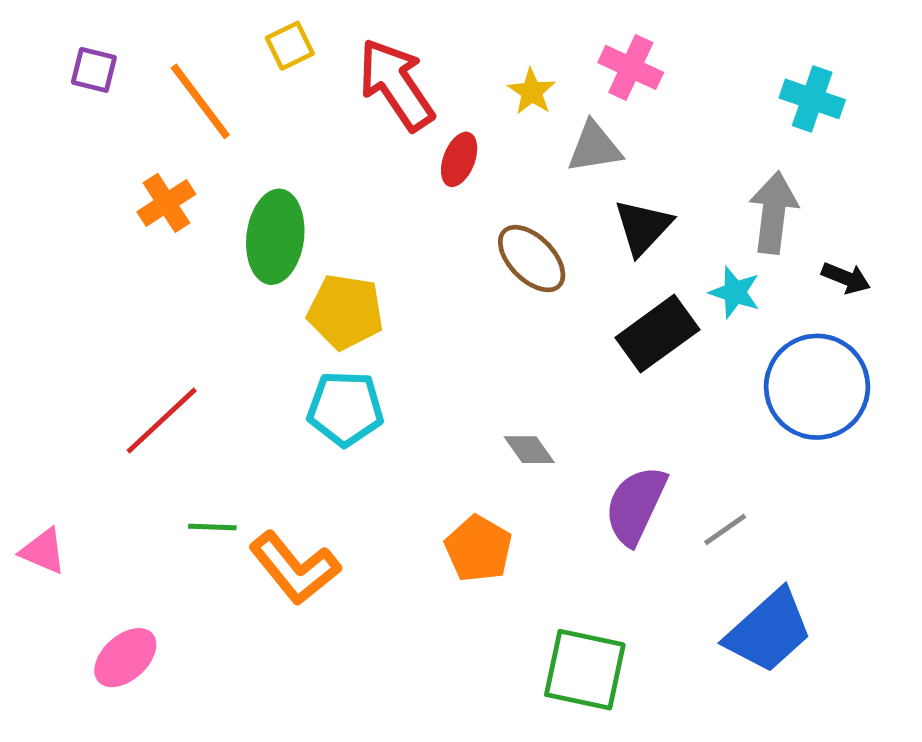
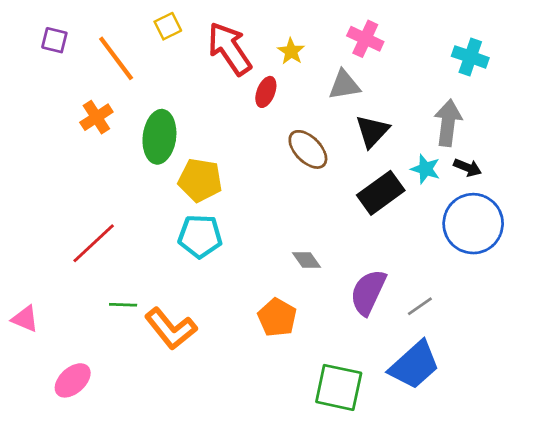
yellow star: (532, 92) -> (291, 51), moved
black arrow: (846, 278) -> (468, 168), moved
blue trapezoid: (769, 631) -> (414, 365), moved

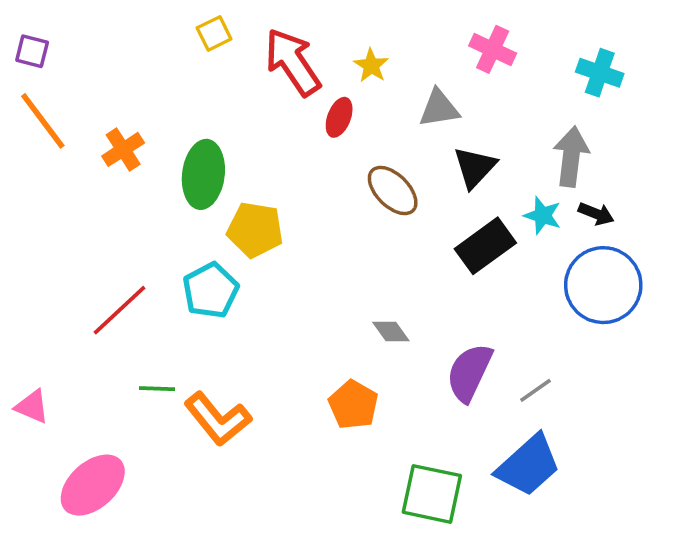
pink cross: (365, 39) -> (493, 49), moved
purple square: (54, 40) -> (32, 51), moved
orange line: (116, 58) -> (43, 121), moved
cyan pentagon: (200, 236) -> (211, 290), moved, turned -30
pink ellipse: (73, 380) -> (93, 485), size x1.4

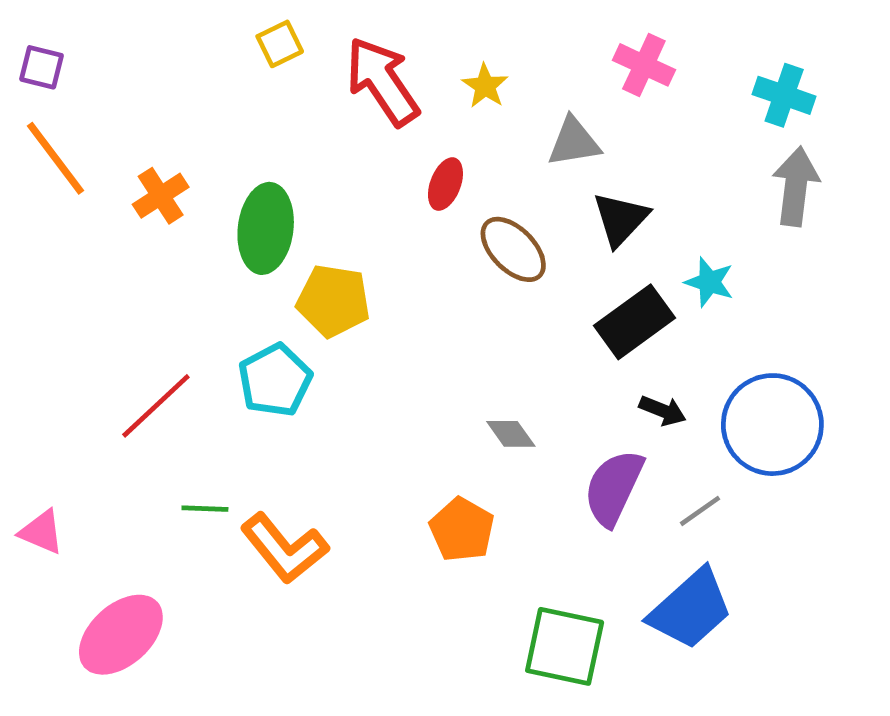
red ellipse: (339, 117) -> (445, 184), moved
gray arrow: (571, 157) -> (796, 186), moved
black arrow: (596, 214) -> (663, 411), moved
blue circle: (603, 285) -> (772, 425), moved

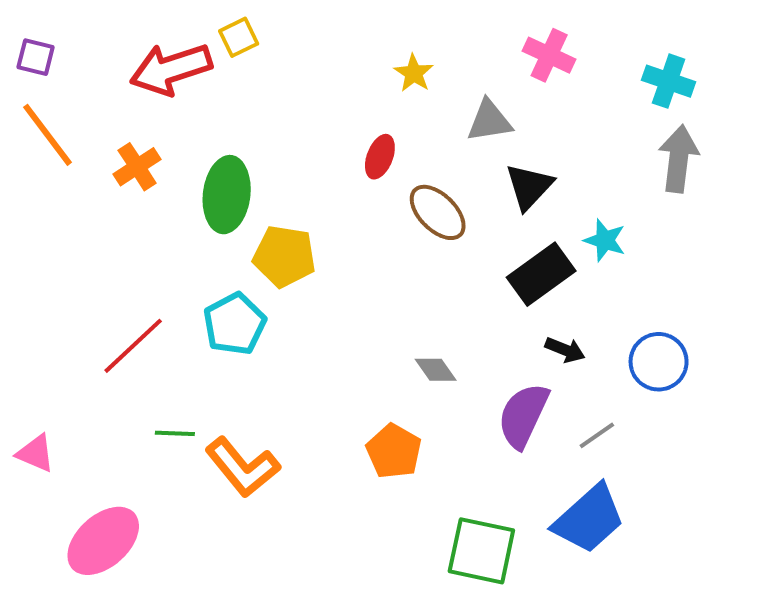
red arrow: (382, 81) -> (171, 69), moved, turned -74
blue circle: (772, 425) -> (659, 362), size x0.7

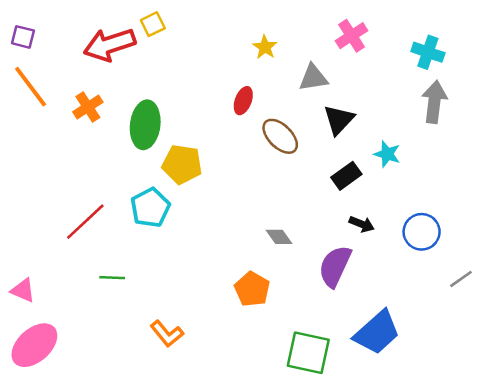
pink cross: (549, 55) -> (352, 36), turned 32
black rectangle: (541, 274) -> (346, 176), size x0.7
gray line: (597, 435) -> (461, 279), moved
orange L-shape: (243, 467) -> (167, 334), moved, size x0.7
pink ellipse: (103, 541) -> (34, 345), moved

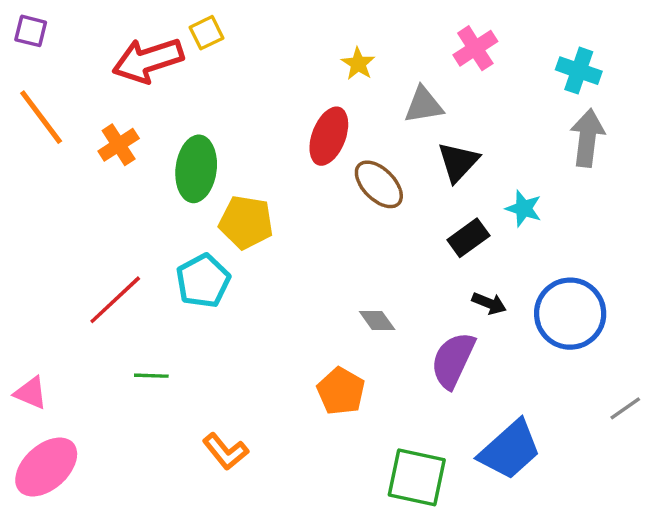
purple square: (23, 37) -> (31, 31), moved
red ellipse: (243, 101) -> (329, 136), size x1.5
blue circle: (422, 232) -> (570, 314), size x1.4
gray line: (461, 279) -> (625, 408), moved

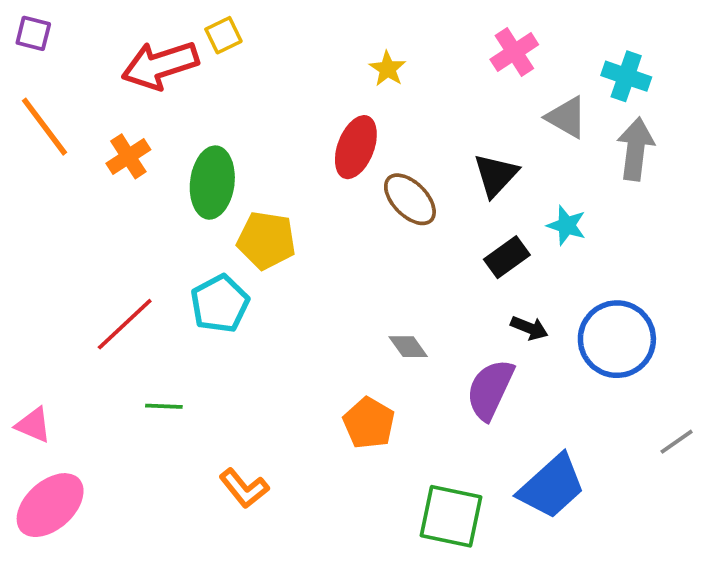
gray triangle: (424, 105) -> (567, 117), moved, turned 39

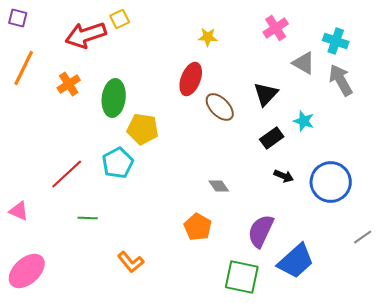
yellow star: (388, 69) -> (208, 37), turned -30
orange line: (45, 127) -> (24, 68), turned 63
gray arrow: (636, 149) -> (341, 80), turned -36
purple semicircle: (490, 389) -> (261, 231), moved
pink triangle: (33, 425) -> (19, 211), moved

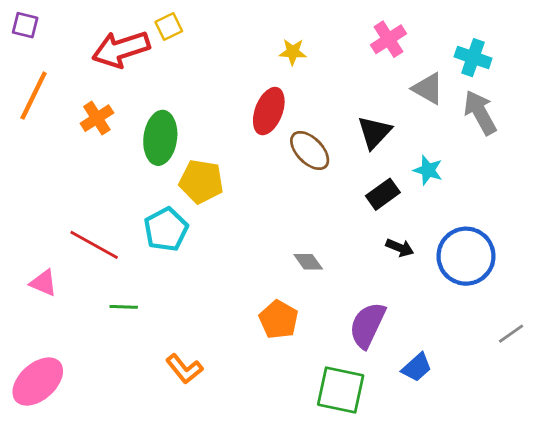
red line: (67, 174) -> (94, 245), turned 72
pink triangle: (19, 211) -> (43, 283), moved
blue trapezoid: (296, 261) -> (417, 367), size x0.6

